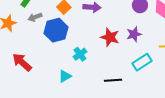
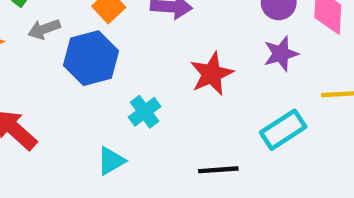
purple star: (134, 34) -> (281, 54), moved
red star: (110, 37) -> (212, 74), turned 30

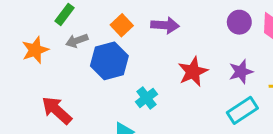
purple star: (281, 54) -> (241, 72), moved

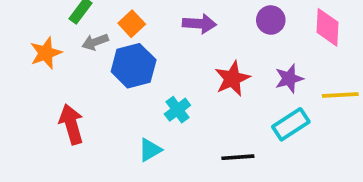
purple circle: (239, 22) -> (271, 20), moved
orange square: (122, 25) -> (132, 24), moved
red arrow: (57, 110) -> (71, 124), turned 32

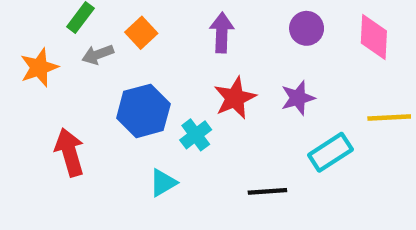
purple arrow: (199, 24) -> (222, 33), turned -92
blue hexagon: (134, 66) -> (143, 111), moved
red star: (232, 79) -> (235, 98), moved
purple star: (289, 79) -> (298, 98), moved

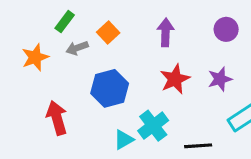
cyan cross: (196, 135) -> (153, 126), moved, size x1.4

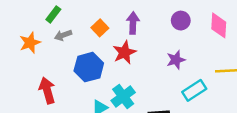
orange square: (108, 32) -> (100, 28), moved
red star: (175, 79) -> (124, 52), moved

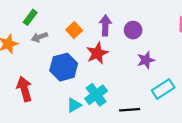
purple circle: (181, 21) -> (133, 30), moved

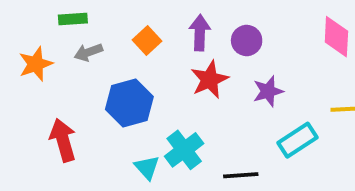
green rectangle: (30, 17) -> (73, 19), turned 49
red star: (97, 53) -> (209, 80), moved
cyan triangle: (74, 105) -> (147, 167), turned -42

